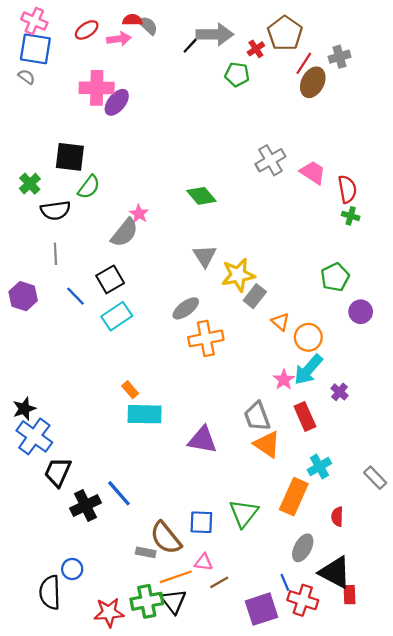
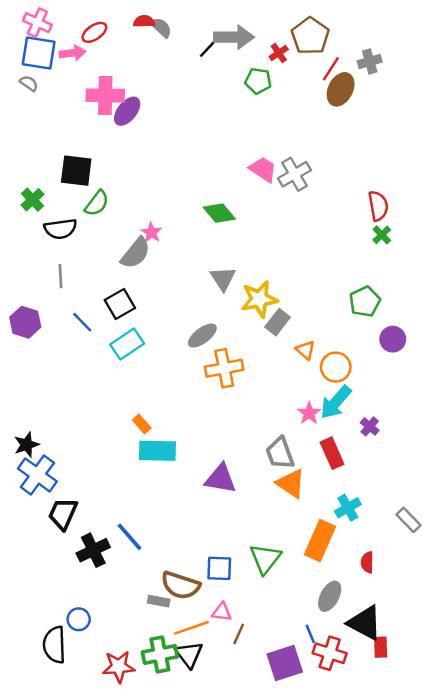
pink arrow: (119, 39) -> (73, 53), moved
pink trapezoid: (313, 172) -> (263, 169), moved
green cross: (351, 216) -> (382, 235), turned 30
brown semicircle: (166, 538) -> (180, 585), turned -33
brown line: (219, 582) -> (239, 634), turned -36

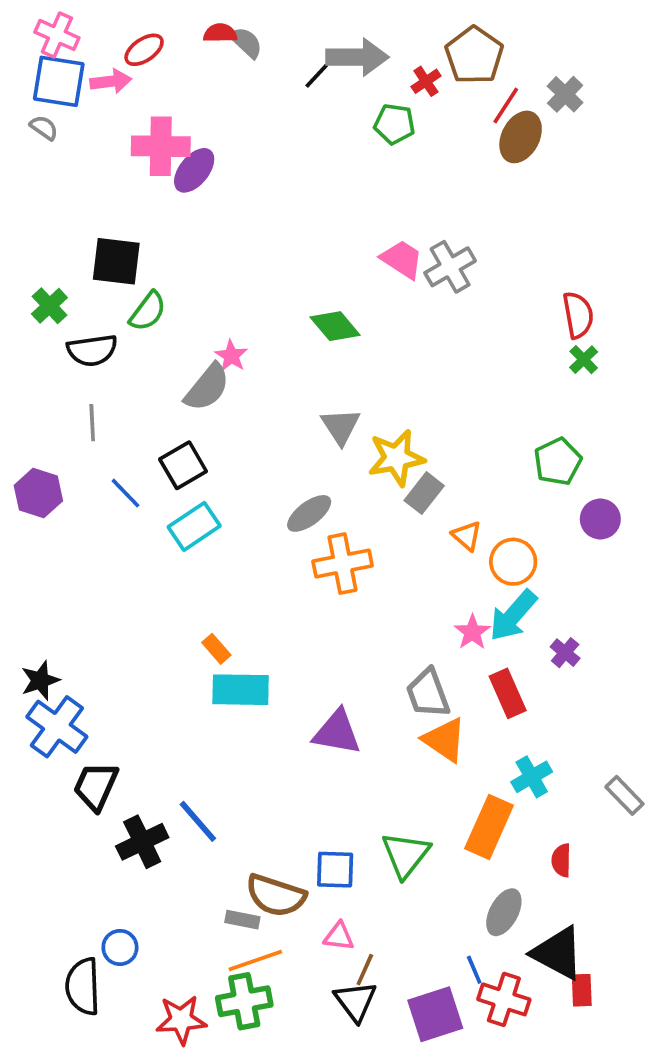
gray cross: (370, 61) -> (565, 94), turned -30
orange line: (191, 628) -> (255, 960), moved
black triangle: (189, 654) -> (356, 1001), moved

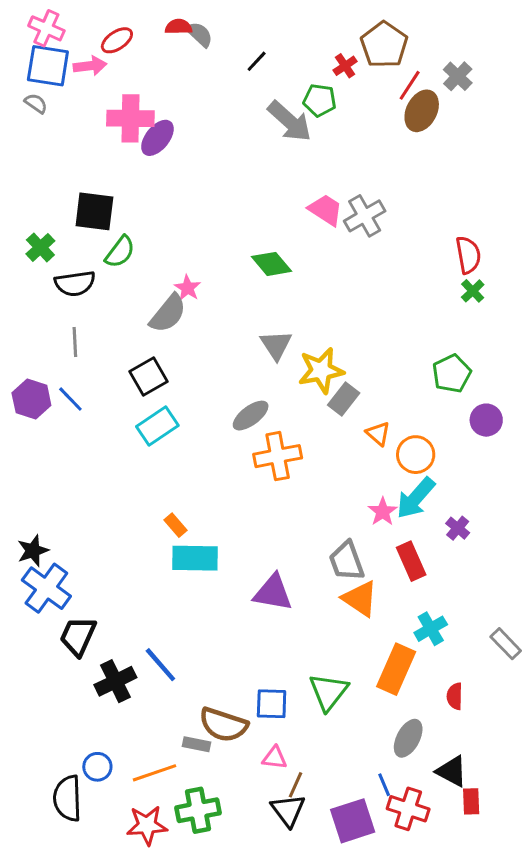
gray arrow: (357, 57) -> (290, 121), moved, turned 42
blue line: (126, 493) -> (70, 399), moved
black triangle: (558, 953) -> (452, 771), size x0.7
orange line: (255, 960) -> (154, 773), moved

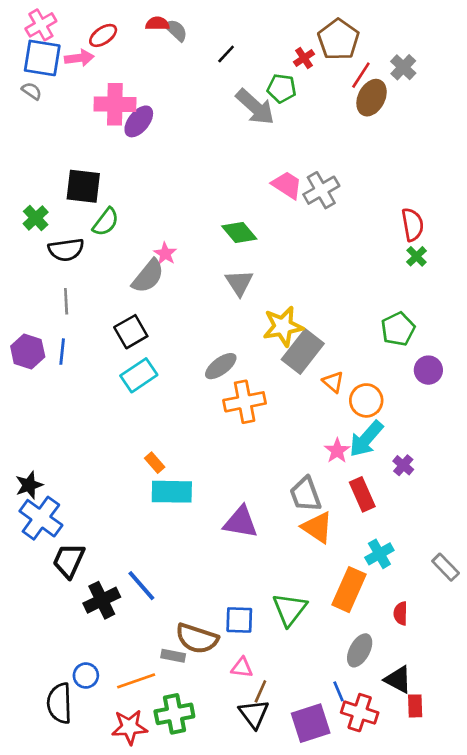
pink cross: (46, 28) -> (41, 25), turned 36
gray triangle: (276, 345) -> (239, 283), moved
blue line: (70, 399) -> (62, 352), turned 50
gray rectangle: (344, 399) -> (303, 352), size x1.5

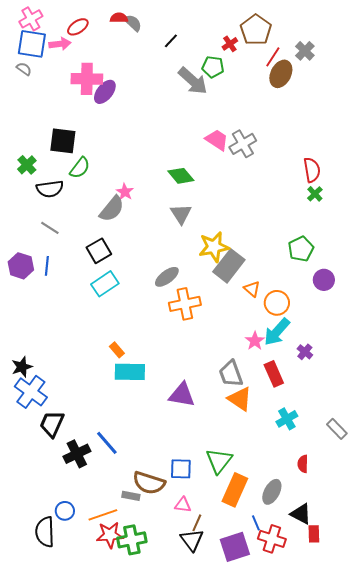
gray line: (66, 301) -> (50, 228), turned -54
orange rectangle: (349, 590) -> (235, 490), moved
red star: (130, 727) -> (110, 535), moved

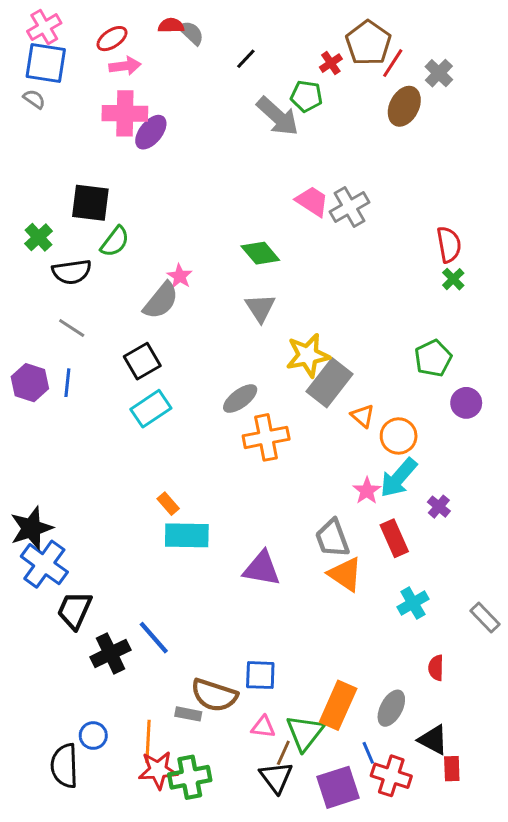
pink arrow: (60, 44) -> (125, 66), moved
red line: (273, 57) -> (393, 63), moved
black star: (22, 367) -> (31, 528), size x1.4
green triangle: (219, 461) -> (305, 733), moved
orange line: (103, 515) -> (148, 741), turned -68

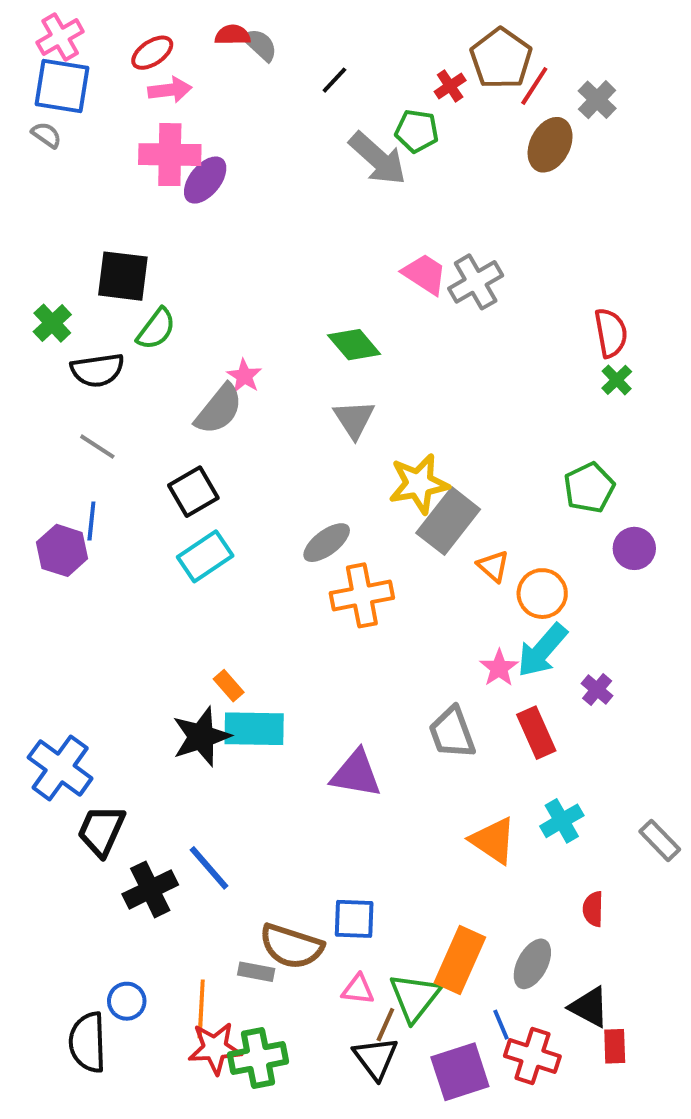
purple hexagon: (30, 383) -> (62, 550), moved
black star: (31, 528) -> (201, 737), moved
orange triangle: (345, 574) -> (493, 840), moved

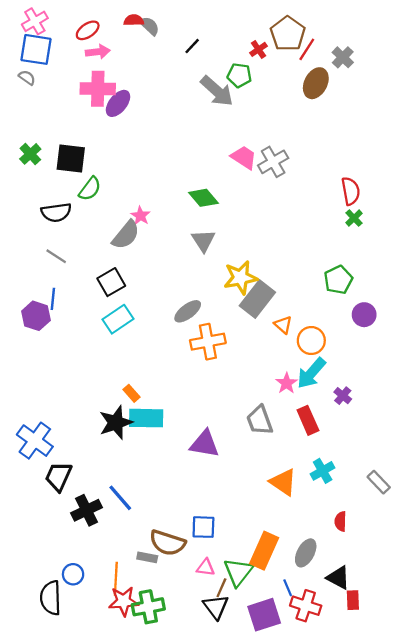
green cross: (52, 323) -> (30, 154), moved

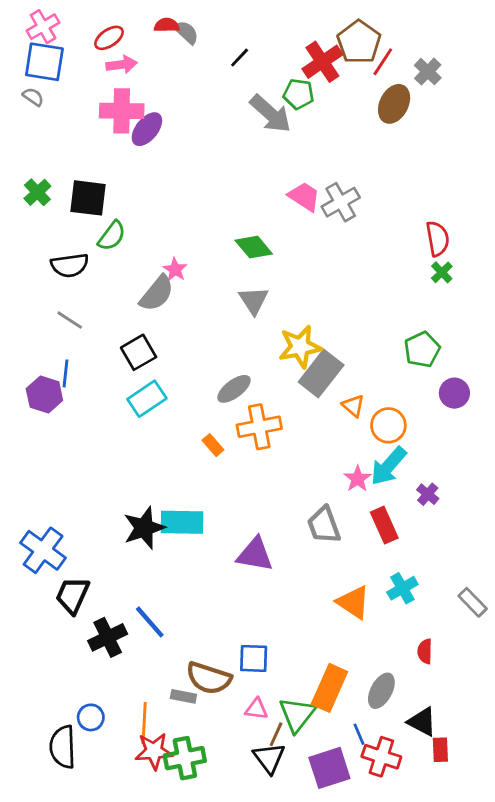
red cross: (258, 49) -> (322, 62), size x1.8
orange rectangle: (131, 393) -> (213, 445), moved

